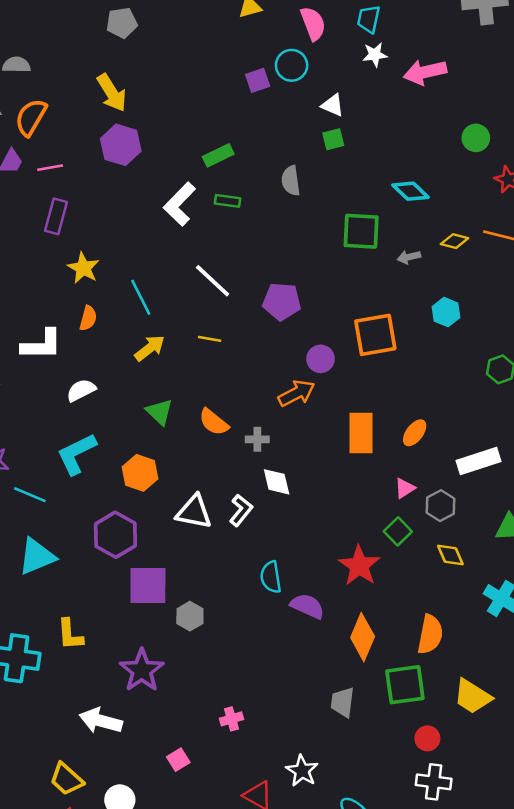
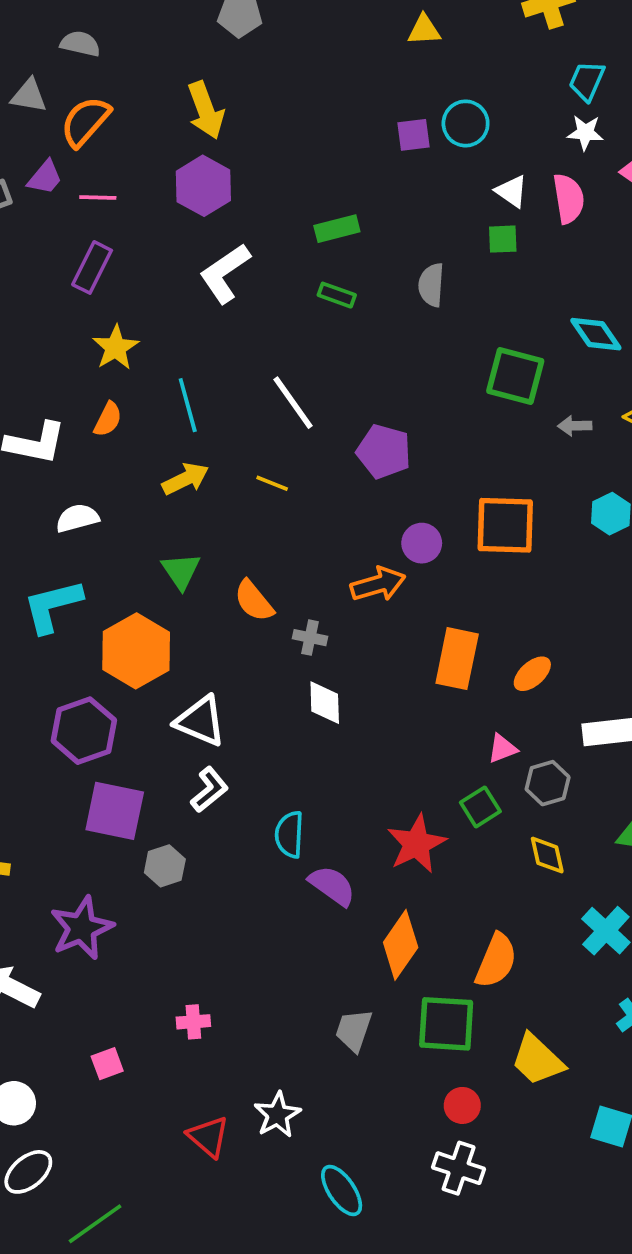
pink semicircle: (313, 24) -> (569, 199), moved
white L-shape: (180, 204) -> (225, 273), moved
orange hexagon: (140, 473) -> (136, 651), size x1.4
white L-shape: (241, 510) -> (209, 790), moved

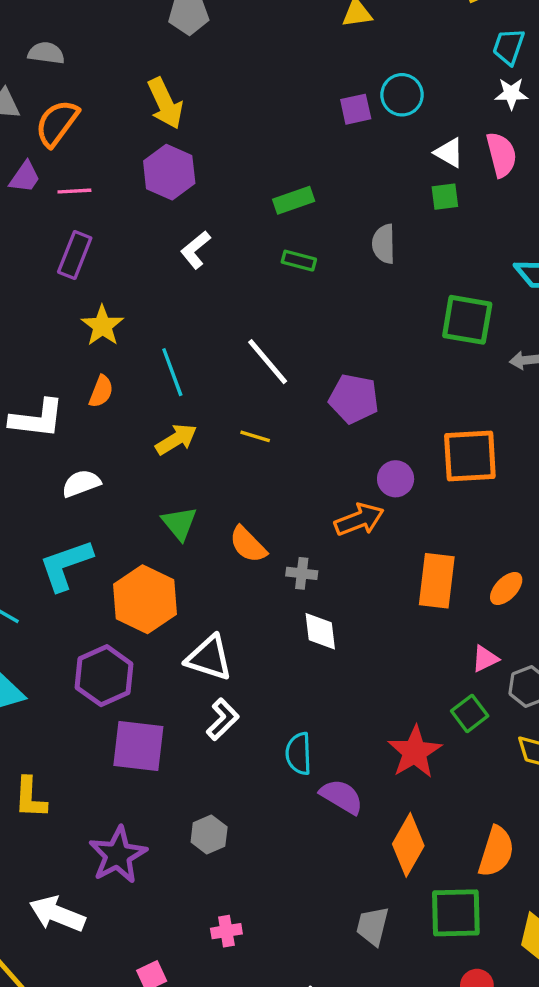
white L-shape: (225, 273) -> (196, 250), size x0.7
gray hexagon: (165, 866) -> (209, 834), moved

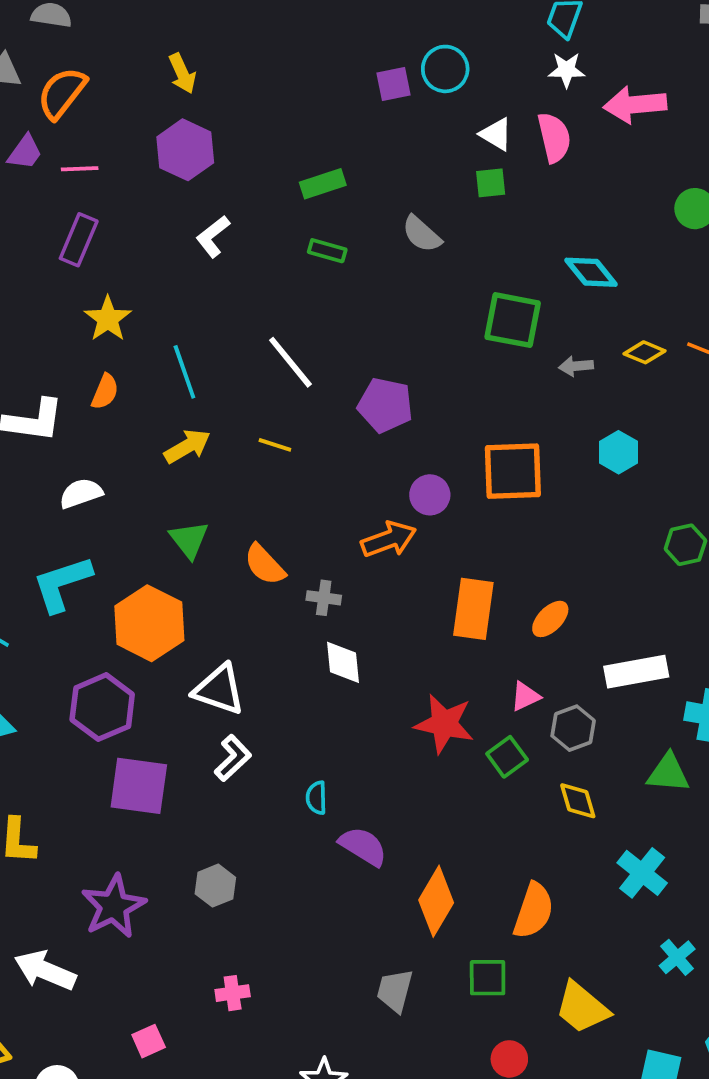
yellow arrow: (165, 103) -> (182, 73), size x0.7
gray semicircle: (384, 244) -> (422, 234), turned -48
red star: (415, 752) -> (444, 724), moved, turned -30
cyan semicircle: (299, 754) -> (316, 798), size x0.7
green square: (456, 913) -> (488, 978), size x0.7

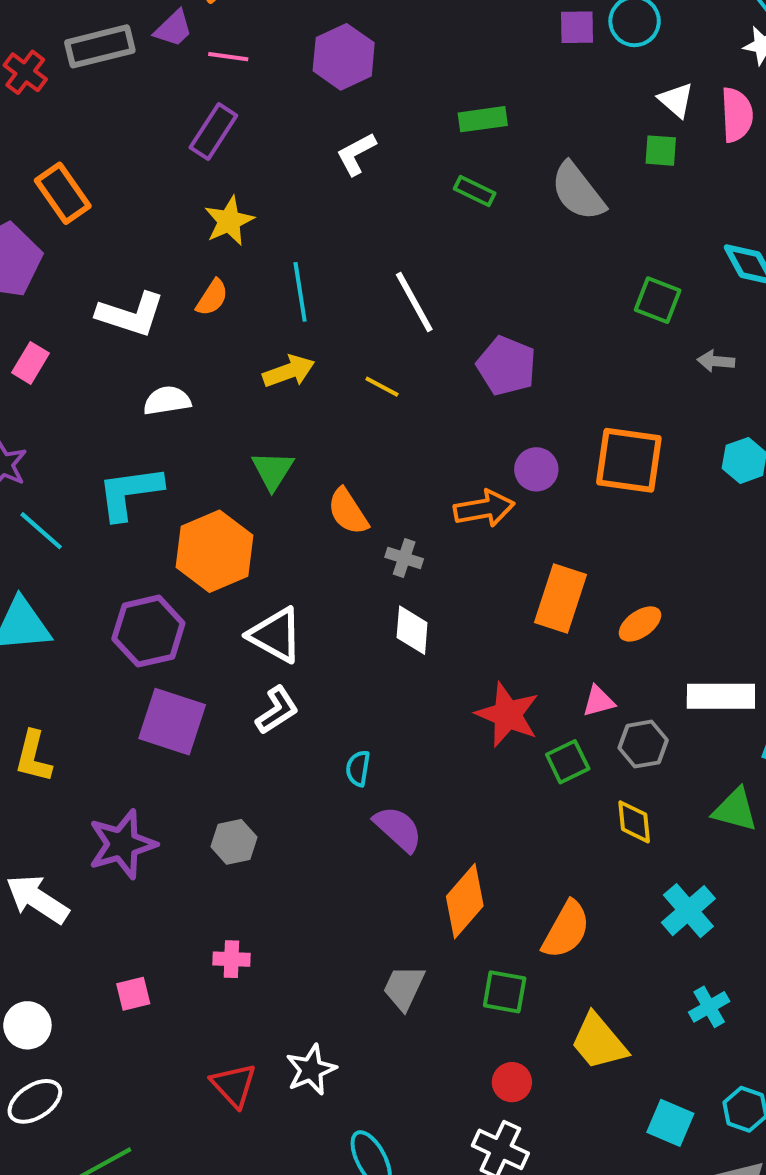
gray semicircle: (422, 234) -> (578, 192), size x1.4
green square: (513, 320) -> (658, 300), size x0.7

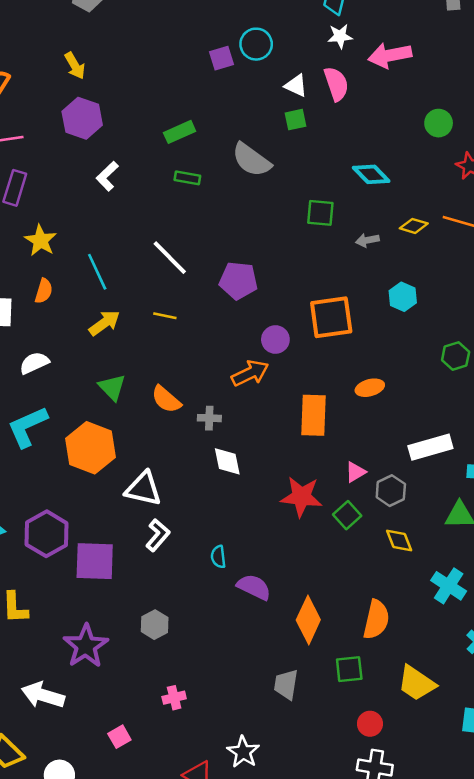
orange ellipse: (640, 624) -> (370, 388), moved, turned 36
purple hexagon: (148, 631) -> (46, 534), moved

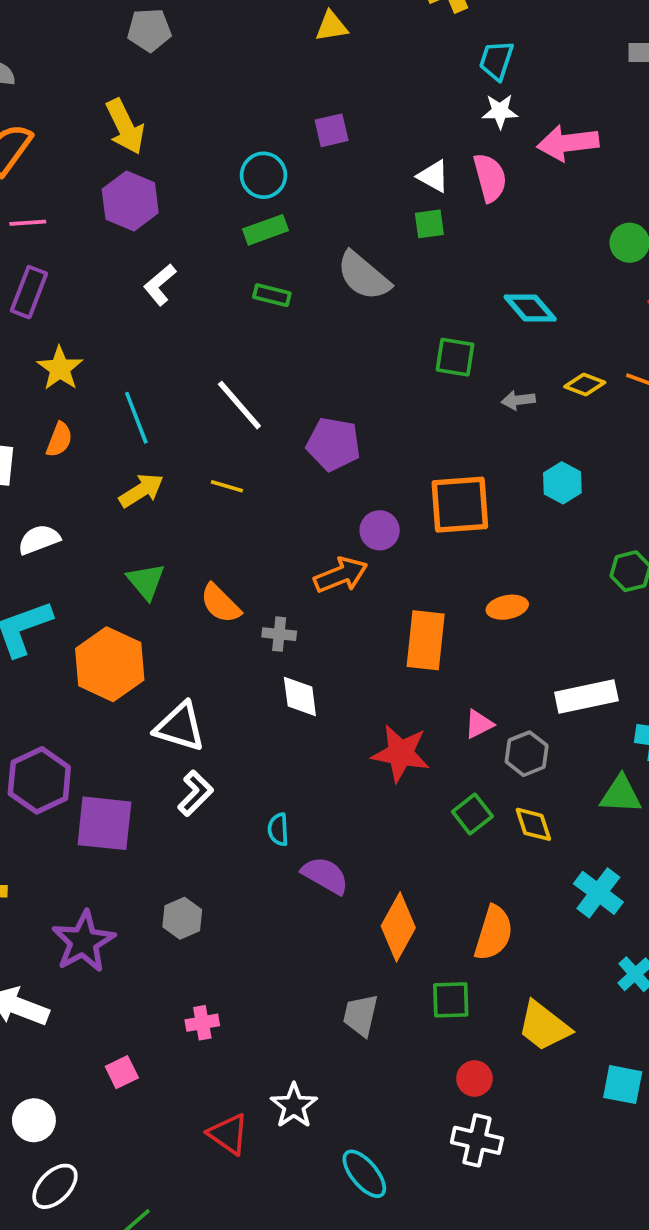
cyan circle: (256, 44) -> (263, 175), moved
yellow arrow: (75, 66) -> (125, 127), size x1.4
green square: (347, 515) -> (472, 814), moved

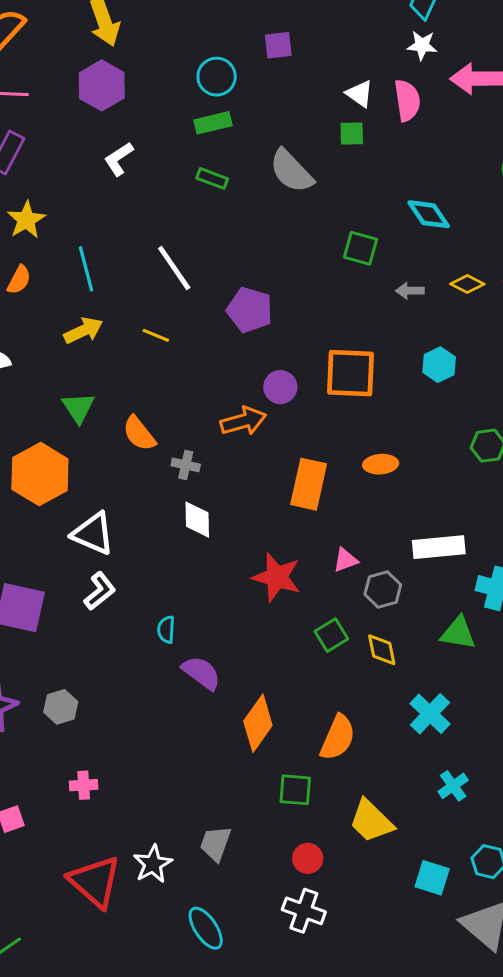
gray hexagon: (182, 918) -> (61, 707), moved
gray trapezoid: (361, 1015) -> (216, 844), moved
red triangle: (228, 1134) -> (95, 882), size x1.5

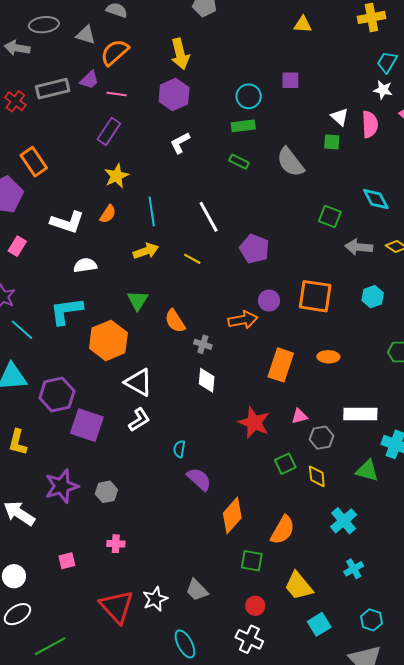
gray arrow: (410, 291) -> (359, 247), size x1.5
gray trapezoid: (216, 844) -> (197, 590), turned -70
cyan square: (432, 878) -> (319, 624), moved, turned 35

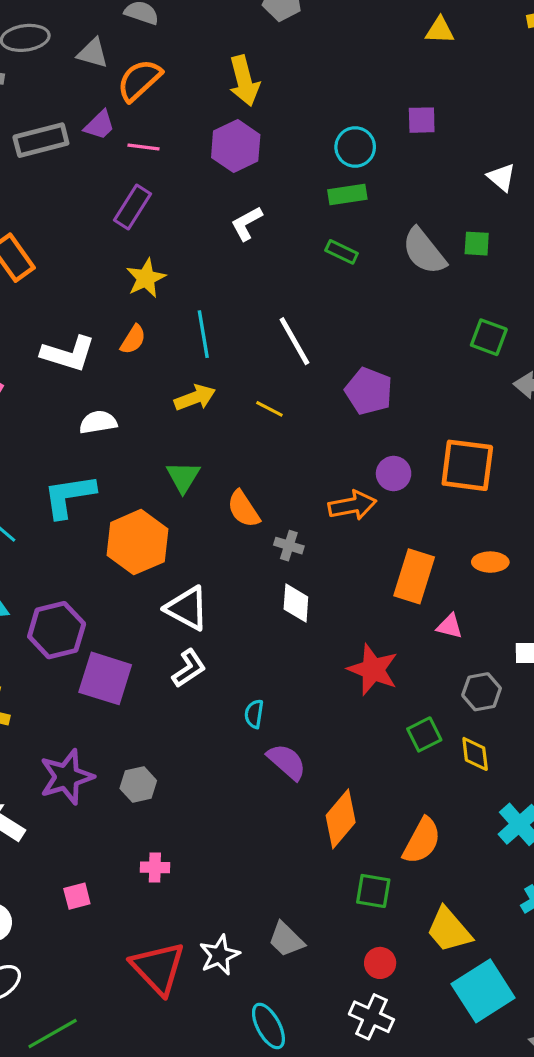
green square: (332, 142) -> (477, 244), moved
pink triangle: (299, 416) -> (450, 626), moved, turned 30
cyan square: (319, 624) -> (483, 991), size x1.6

